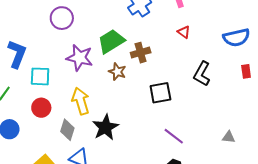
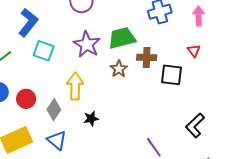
black L-shape: (202, 74) -> (195, 125), moved
black square: (160, 93) -> (172, 75), moved
red circle: (41, 108) -> (26, 99), moved
black star: (105, 127) -> (91, 119), size x0.6

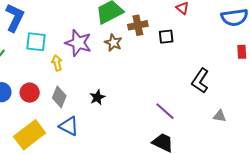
purple star: (87, 44) -> (78, 43), moved
black square: (172, 75) -> (166, 37), size x0.7
yellow arrow: (75, 86) -> (57, 63), moved, size x0.6

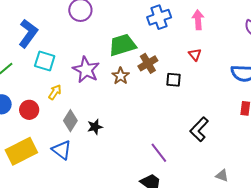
brown cross: (138, 25) -> (148, 63), turned -30
yellow arrow: (57, 63) -> (55, 92), moved, turned 35
gray diamond: (59, 97) -> (70, 121), moved
gray triangle: (220, 116) -> (222, 176), moved

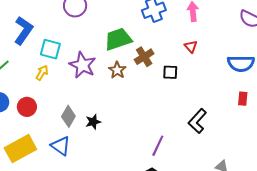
cyan square: (45, 61) -> (50, 49), moved
yellow arrow: (55, 92) -> (42, 73), moved
purple line: (159, 153) -> (158, 146), turned 65

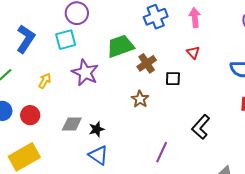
cyan square: (50, 49) -> (66, 40), moved, turned -30
brown star: (117, 70) -> (140, 99), moved
gray diamond: (68, 116) -> (72, 124), turned 60
blue triangle: (61, 146) -> (98, 155), moved

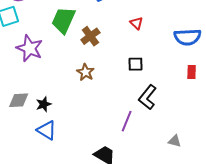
green trapezoid: (120, 46) -> (63, 20), turned -44
black square: (173, 79) -> (136, 64), moved
purple line: (162, 152) -> (127, 121), moved

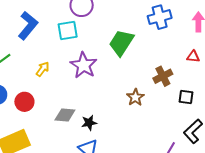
red triangle: (136, 23) -> (193, 57), turned -48
brown cross: (90, 36) -> (163, 76), moved

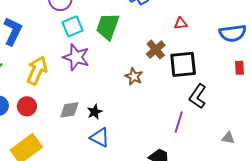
cyan square: (68, 30) -> (73, 26), moved
yellow arrow: (43, 69) -> (37, 70), size x1.8
black square: (186, 97) -> (183, 64), size x1.8

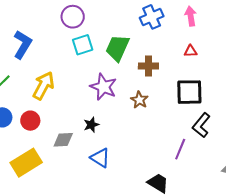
brown cross: (156, 50) -> (148, 66), moved, turned 36
purple star: (76, 57) -> (103, 87), moved
gray diamond: (69, 110) -> (63, 140), moved
black star: (95, 112) -> (91, 125), moved

